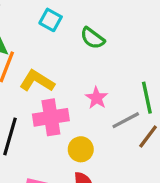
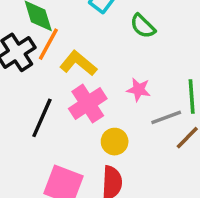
pink star: (97, 98) -> (139, 90), turned -30
pink cross: (51, 117) -> (88, 104), turned -32

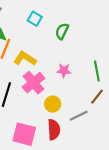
green semicircle: (143, 26) -> (62, 31), turned 77
gray line: (166, 117) -> (79, 116), moved

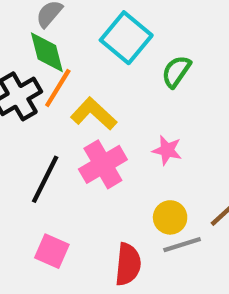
cyan square: (35, 19) -> (126, 38), size x1.6
yellow circle: (53, 104) -> (170, 217), moved
pink square: (24, 134) -> (52, 251), moved, size x0.7

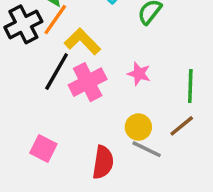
black line: (45, 179) -> (57, 72), moved
gray line: (182, 245) -> (147, 149), turned 40

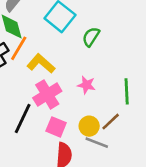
black line: (57, 72) -> (23, 118), moved
brown line: (182, 126) -> (111, 122), moved
pink square: (43, 149) -> (56, 127), moved

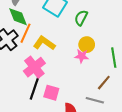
pink cross: (47, 94) -> (34, 67), moved
yellow circle: (89, 126) -> (87, 45), moved
pink square: (56, 127) -> (51, 93), moved

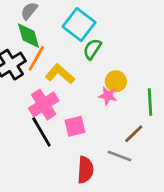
green semicircle: (81, 18) -> (92, 49), moved
black line: (35, 88) -> (41, 132), turned -55
pink square: (51, 93) -> (75, 126), moved, turned -35

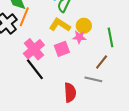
yellow L-shape: (60, 74) -> (60, 25), moved
pink square: (75, 126) -> (62, 49), moved

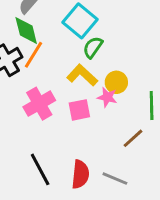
black line: (35, 69) -> (40, 169), moved
gray line: (93, 79) -> (115, 179), moved

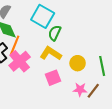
yellow circle: (116, 82) -> (78, 63), moved
pink star: (107, 97) -> (80, 89), moved
pink cross: (39, 104) -> (20, 61), moved

